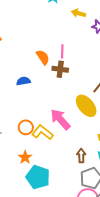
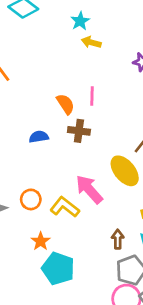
yellow arrow: (78, 13) -> (91, 42), moved
brown cross: (60, 69) -> (79, 131), moved
orange circle: (26, 127) -> (31, 199), moved

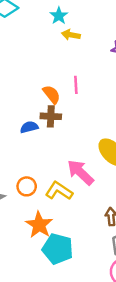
brown cross: (79, 131) -> (51, 116), moved
orange star: (41, 241) -> (39, 225), size x1.5

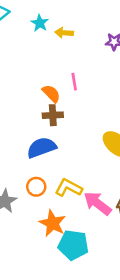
cyan star: (59, 16) -> (40, 23), moved
blue semicircle: (29, 127) -> (41, 148), moved, size x1.6
pink arrow: (80, 172) -> (98, 203), moved

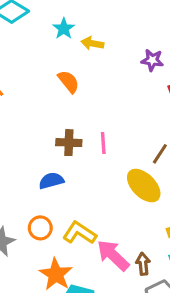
pink line: (74, 82) -> (103, 143), moved
orange semicircle: (51, 94) -> (69, 82), moved
blue semicircle: (41, 148) -> (51, 181), size x0.7

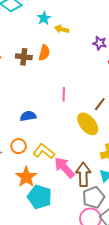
orange semicircle: (69, 82) -> (44, 53), turned 49
brown cross: (69, 143) -> (24, 57), moved
brown arrow: (143, 264) -> (83, 175), size x1.6

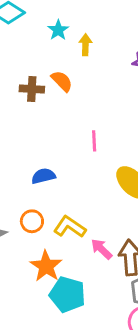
yellow arrow: (62, 29) -> (85, 45), turned 80
orange semicircle: (44, 53) -> (62, 81), turned -56
pink arrow: (64, 168) -> (101, 249), size x0.7

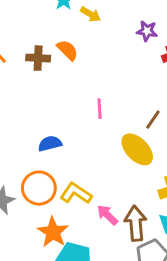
yellow arrow: (85, 45) -> (91, 14), turned 120
orange circle: (32, 221) -> (39, 188), size x1.5

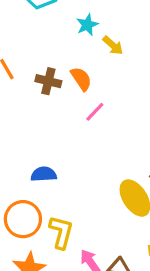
pink line: (100, 109) -> (95, 112), moved, turned 36
yellow L-shape: (76, 193) -> (61, 232), turned 60

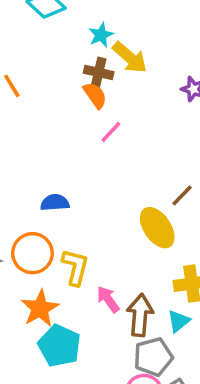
yellow arrow: (113, 45) -> (130, 58), size x1.5
brown cross: (48, 81) -> (99, 72), moved

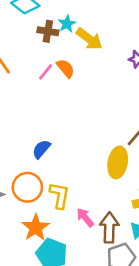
brown cross: (99, 72) -> (48, 31), moved
pink line: (111, 132) -> (46, 72), moved
blue semicircle: (55, 203) -> (41, 149), turned -42
yellow ellipse: (157, 228) -> (118, 162), turned 48

